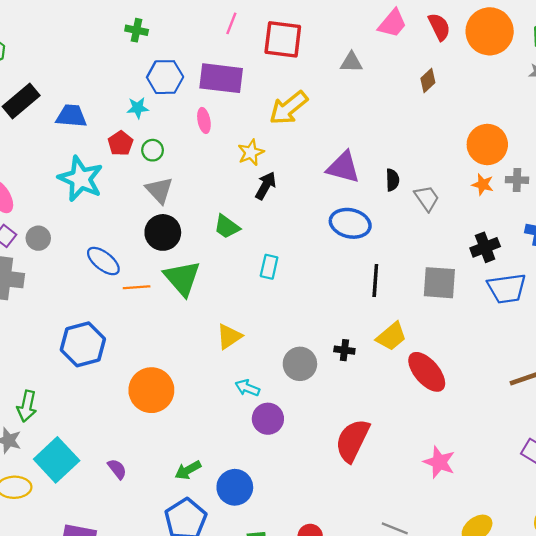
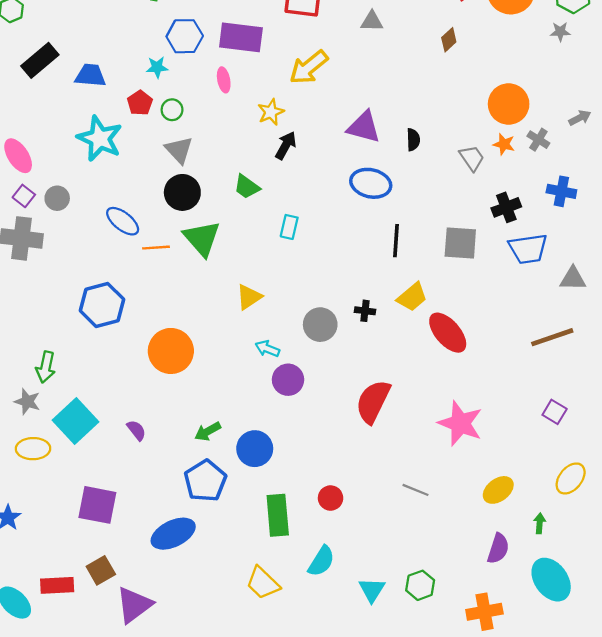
gray cross: (517, 180) -> (538, 140), turned 30
gray trapezoid: (427, 198) -> (472, 158), moved
pink star: (439, 462) -> (460, 423), size x1.4

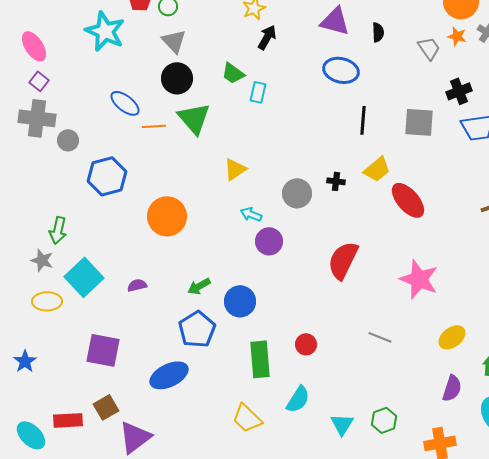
gray circle: (57, 198) -> (68, 140), moved
cyan rectangle: (289, 227) -> (258, 92), moved
purple semicircle: (136, 430) -> (137, 285), turned -66

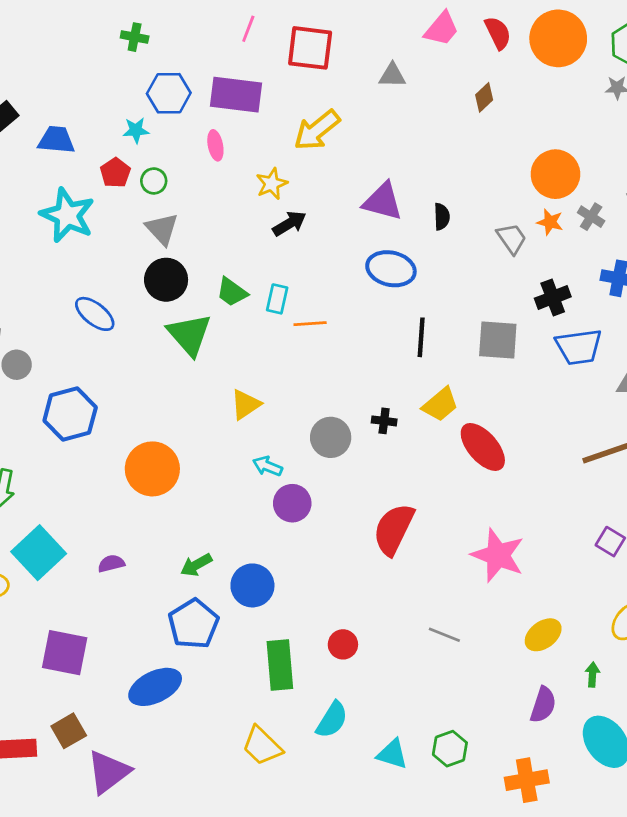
black arrow: (267, 37) -> (289, 223), turned 30
green trapezoid: (233, 73) -> (232, 292), moved
orange line: (154, 126) -> (310, 324), moved
cyan triangle: (342, 424) -> (392, 754), turned -45

